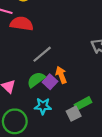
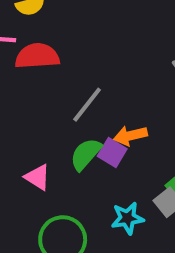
orange arrow: (61, 75) -> (130, 136), turned -70
cyan star: (43, 106) -> (127, 218), moved

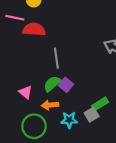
gray line: (87, 105) -> (56, 58), turned -54
orange arrow: (130, 136) -> (50, 105), moved

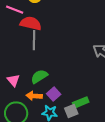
gray line: (56, 58) -> (34, 40), moved
purple square: (66, 85) -> (54, 94), moved

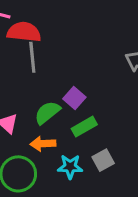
purple square: (54, 94) -> (74, 98), moved
green rectangle: (81, 102) -> (84, 127), moved

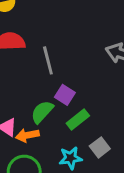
gray line: (32, 57) -> (48, 60), moved
orange arrow: (43, 144) -> (27, 135), moved

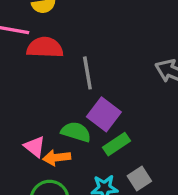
purple square: (65, 95) -> (104, 114), size x1.4
green semicircle: (42, 112) -> (76, 132), turned 60

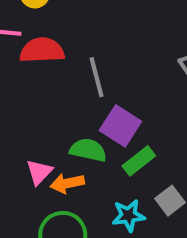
pink triangle: (35, 147) -> (39, 172), turned 40

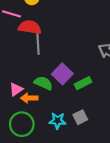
gray line: (96, 77) -> (38, 44), moved
green rectangle: (139, 161) -> (83, 83), moved

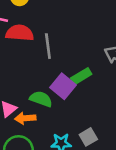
gray line: (38, 44) -> (48, 46), moved
green rectangle: (83, 83) -> (81, 76), moved

